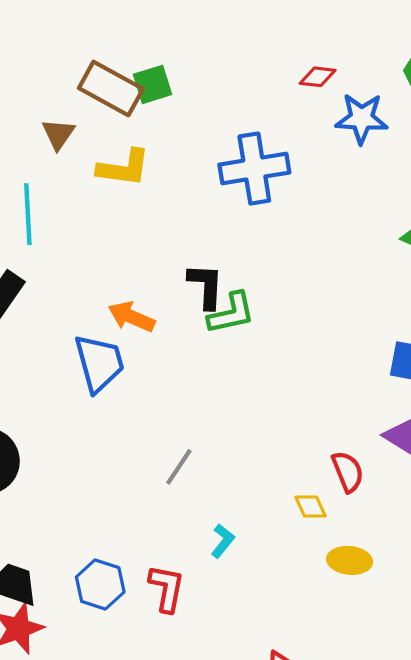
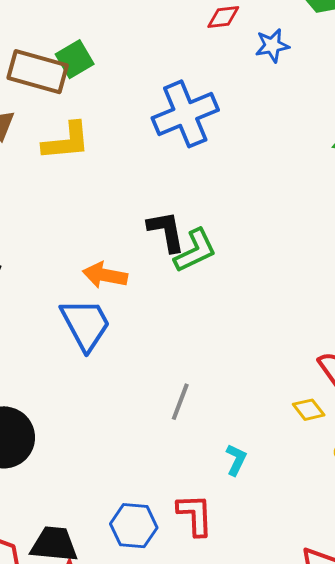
blue star: (362, 118) -> (272, 45), size x0.7

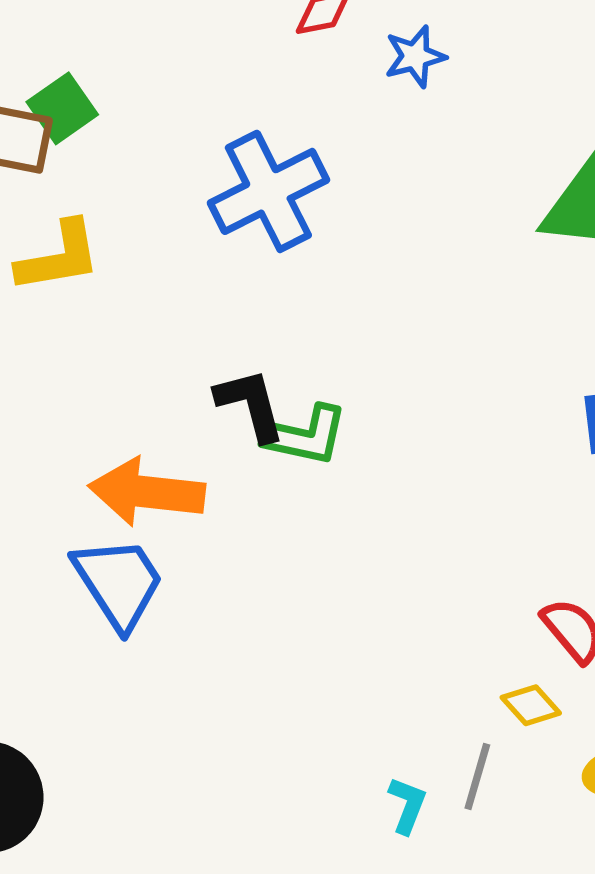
green L-shape: (195, 251) -> (305, 435), turned 42
orange arrow: (105, 275) -> (147, 492), size x1.4
gray line: (180, 402) -> (477, 777), moved

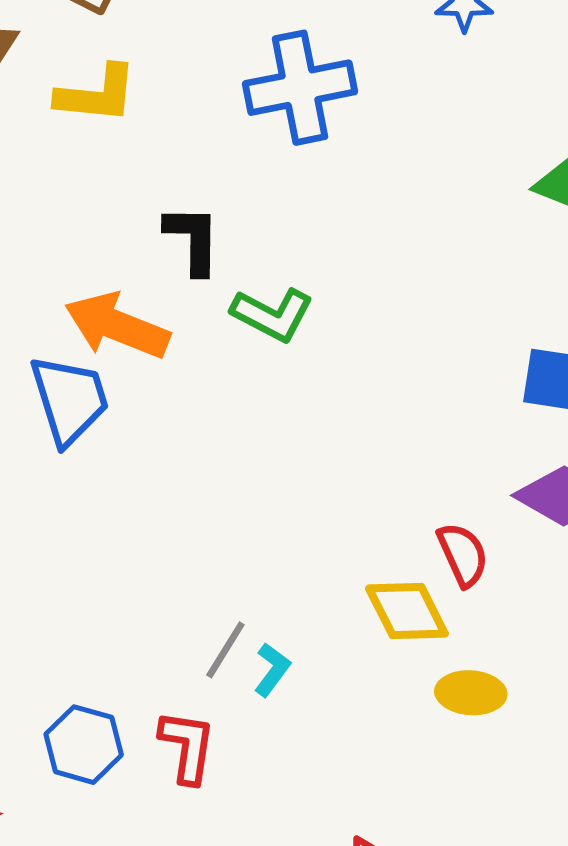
black L-shape: (250, 405) -> (193, 240), moved
yellow diamond: (531, 705) -> (407, 611), size x1.6
gray line: (477, 777) -> (225, 650), moved

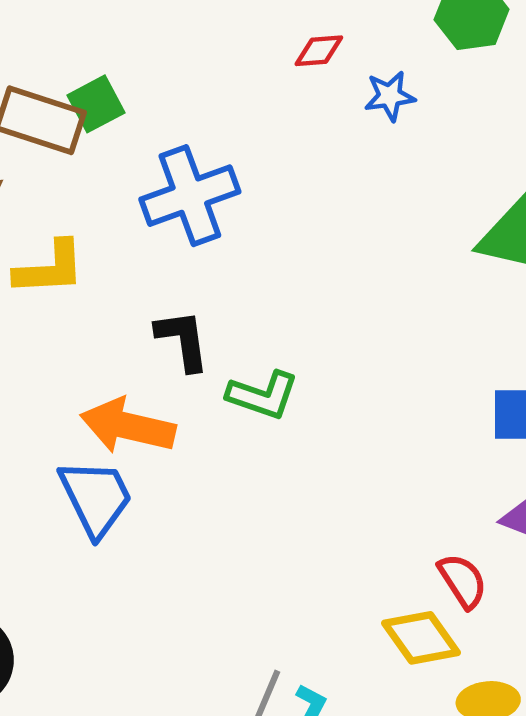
blue cross: (300, 88) -> (190, 196), moved
yellow L-shape: (97, 94) -> (50, 268), moved

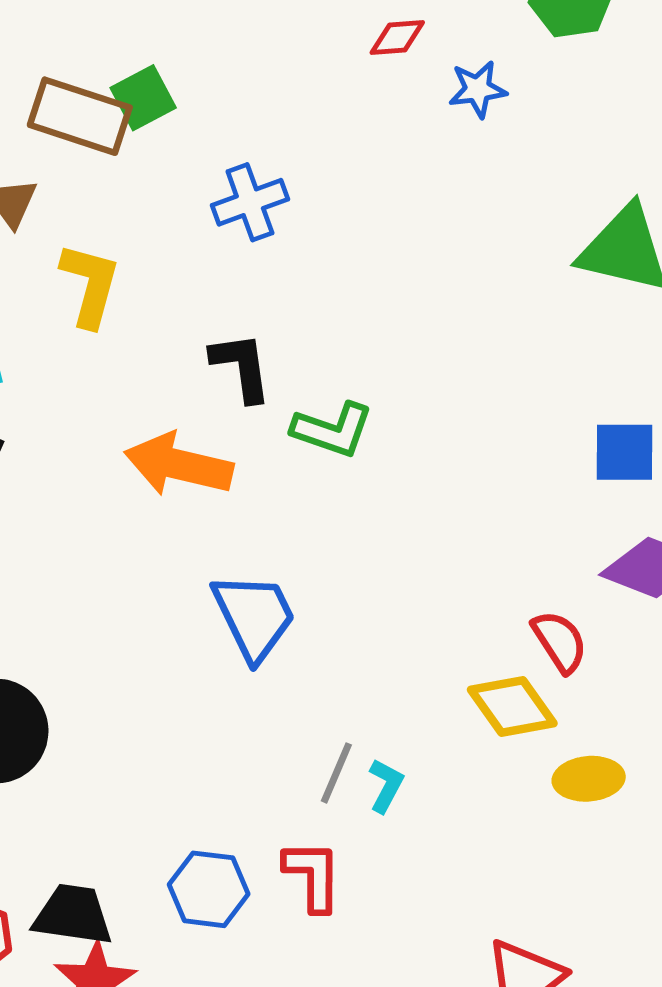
blue cross: (190, 196) -> (250, 202), size x0.7
yellow L-shape: (50, 268) -> (90, 285), turned -72
blue trapezoid: (96, 498) -> (254, 616), moved

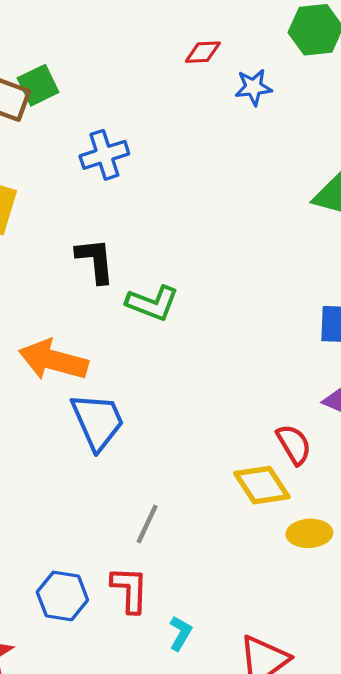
orange arrow: (179, 465) -> (53, 360), moved
cyan L-shape: (386, 786) -> (180, 633), moved

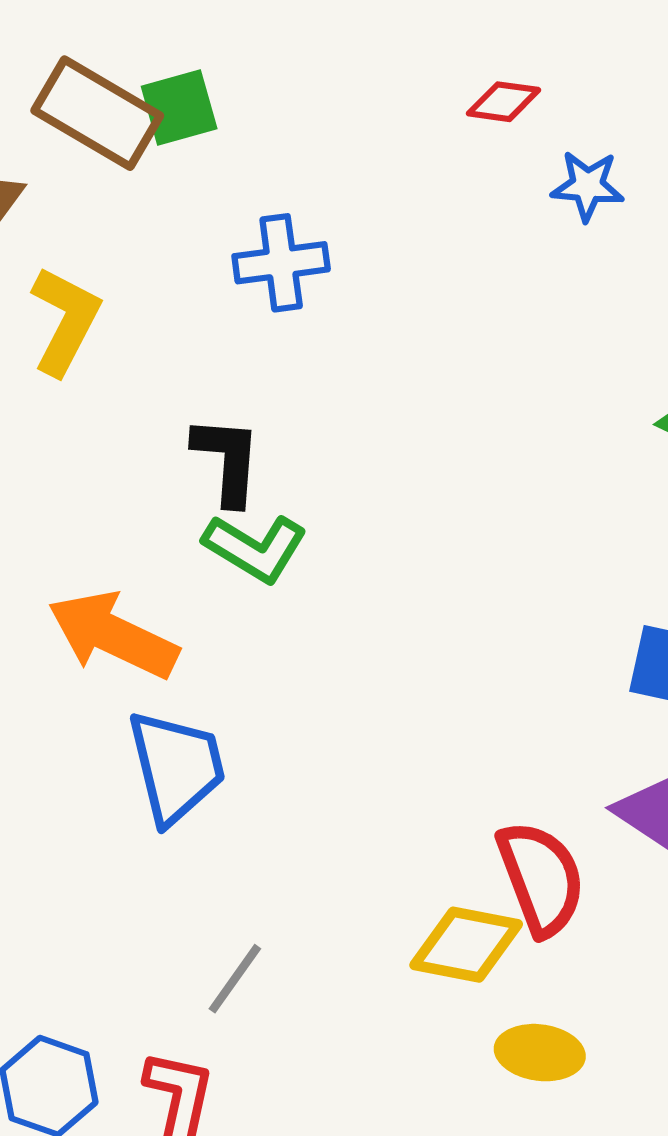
green L-shape: (152, 303) -> (255, 548), moved
red semicircle: (294, 444) -> (541, 878), size x1.4
yellow diamond: (262, 485) -> (466, 945), turned -56

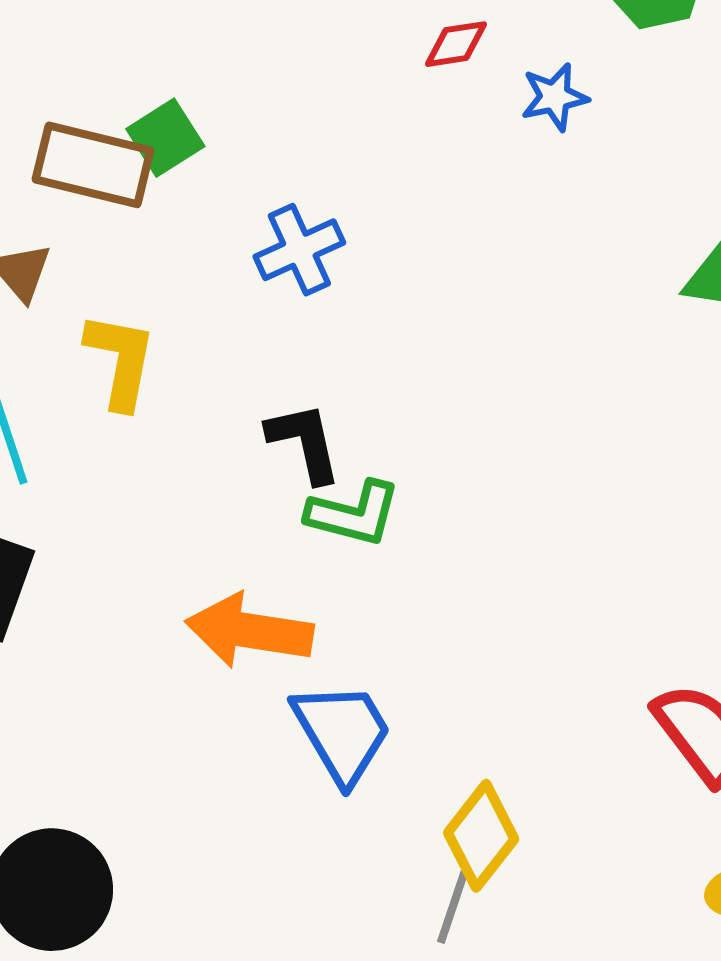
yellow diamond: (466, 945) -> (481, 836), moved, turned -46

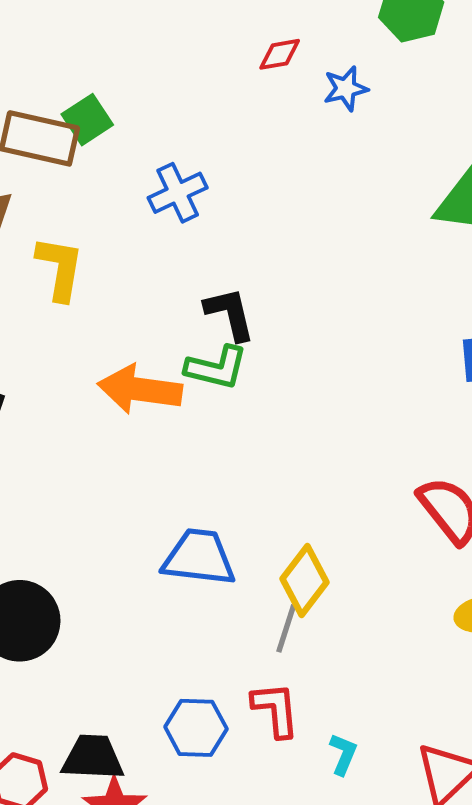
black L-shape: (304, 442) -> (230, 314), moved
orange arrow: (249, 631) -> (140, 389), moved
blue trapezoid: (342, 732) -> (199, 557), moved, turned -52

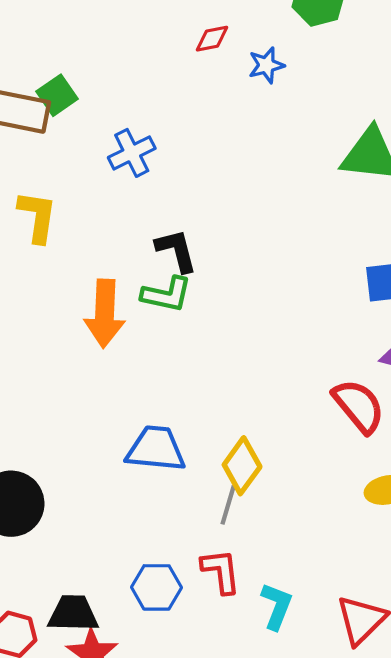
orange arrow: (140, 389) -> (105, 313), turned -94
cyan L-shape: (343, 754) -> (277, 606), size x1.4

